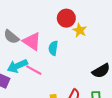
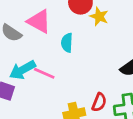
pink triangle: (32, 41) -> (39, 21), moved

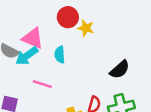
cyan arrow: (22, 70) -> (27, 56), moved

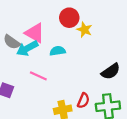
cyan semicircle: (60, 55) -> (58, 51), turned 77

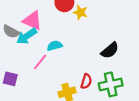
cyan semicircle: (58, 51) -> (55, 46), moved
pink line: (38, 76) -> (40, 62), turned -70

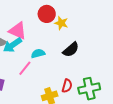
black semicircle: (110, 50) -> (71, 50), moved

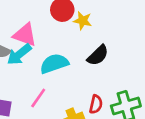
cyan semicircle: (38, 54) -> (54, 64), size x1.5
pink line: (25, 68) -> (38, 98), moved

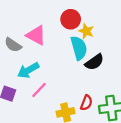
cyan arrow: (19, 54) -> (28, 70), moved
cyan semicircle: (54, 64) -> (79, 48), moved, turned 85

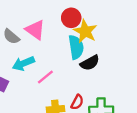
yellow star: (86, 31) -> (85, 31), size x1.5
pink line: (39, 90) -> (45, 77), moved

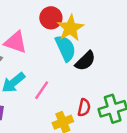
yellow star: (85, 31) -> (70, 28), turned 30

